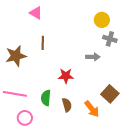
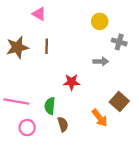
yellow circle: (102, 20) -> (100, 21), moved
brown star: (16, 56) -> (17, 47), moved
brown semicircle: (67, 105) -> (63, 124), moved

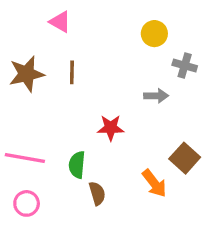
pink circle: (27, 128) -> (27, 203), moved

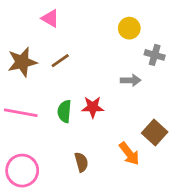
brown line: (72, 72) -> (60, 61), turned 54
pink line: (25, 158) -> (21, 113), moved
green semicircle: (77, 165) -> (64, 111), moved
pink circle: (27, 203) -> (22, 171), size x1.5

